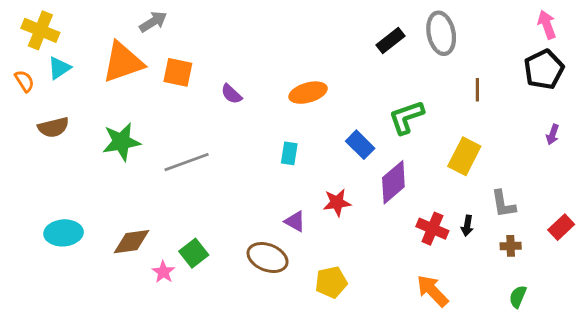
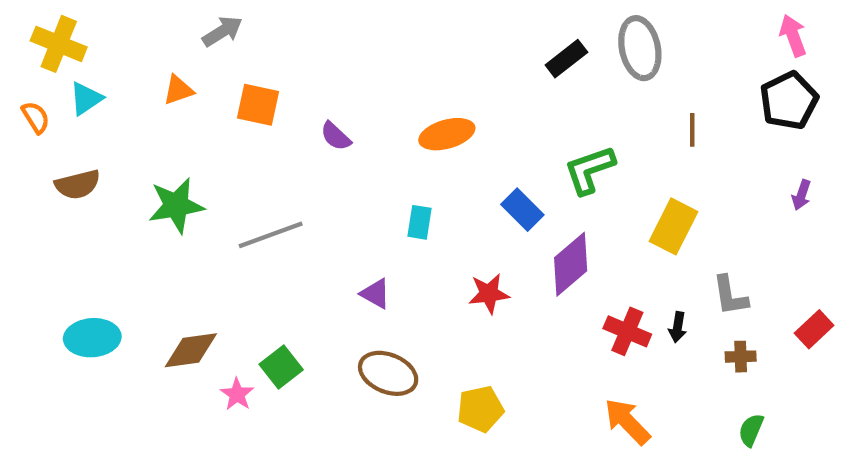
orange triangle: (123, 62) -> (178, 90), size x0.5
purple triangle: (295, 221) -> (376, 294), moved

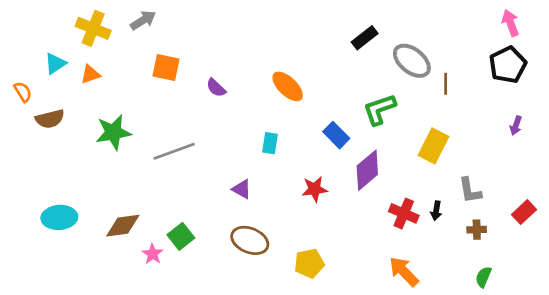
yellow cross: (59, 44) -> (93, 28), moved
gray ellipse: (640, 48) -> (412, 61), moved, turned -39
orange triangle: (178, 90) -> (90, 74), moved
orange semicircle: (36, 117) -> (23, 92), moved
orange ellipse: (447, 134) -> (288, 86), turned 60

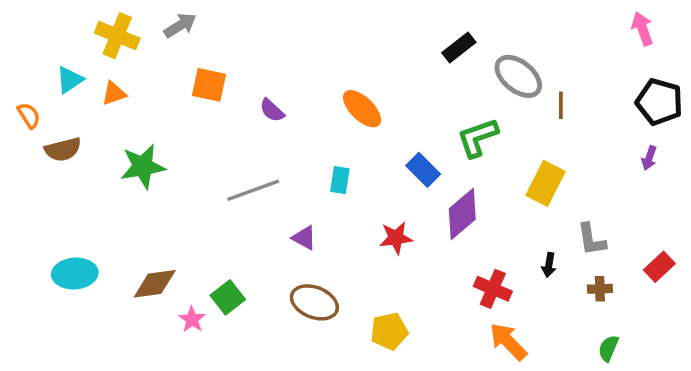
black pentagon: (508, 65) -> (659, 102), moved, turned -30
gray line: (174, 151) -> (253, 190), moved
red cross: (404, 213) -> (493, 289), moved

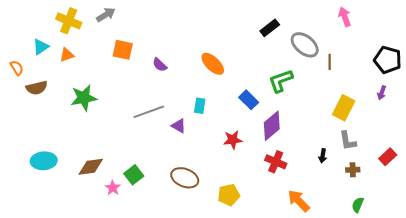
pink arrow: (642, 29) -> (345, 17), moved
yellow rectangle: (546, 183) -> (344, 108), moved
purple triangle: (304, 238) -> (179, 126), moved
red cross: (493, 289) -> (276, 162), moved

